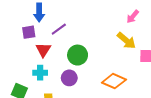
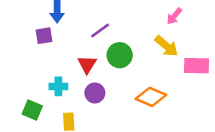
purple line: (59, 29) -> (100, 30), moved
red triangle: (43, 50) -> (87, 64), moved
green circle: (78, 55) -> (120, 55), moved

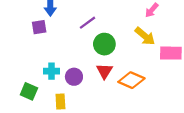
red triangle: (87, 64) -> (104, 71), moved
purple circle: (95, 93) -> (74, 77), moved

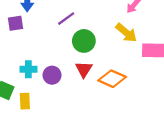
yellow rectangle: (60, 102) -> (25, 101), moved

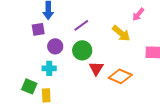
yellow arrow: (126, 33) -> (121, 33), moved
green circle: (84, 41) -> (82, 50), moved
purple circle: (52, 75) -> (55, 46), moved

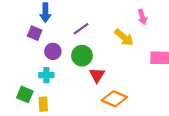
pink arrow: (138, 14) -> (142, 17), turned -56
purple square: (38, 29) -> (35, 33), turned 32
orange diamond: (120, 76) -> (114, 99), moved

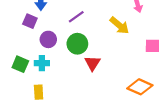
green square: (25, 94) -> (20, 64), moved
orange diamond: (114, 99) -> (140, 87), moved

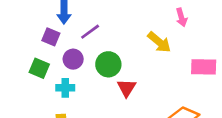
purple line: (76, 17) -> (90, 32), moved
green square: (20, 64) -> (39, 68), moved

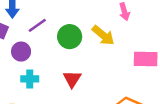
green circle: (108, 64) -> (70, 37), moved
cyan cross: (65, 88) -> (30, 79), moved

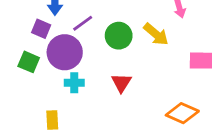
purple circle: (21, 52) -> (65, 52), size x1.6

